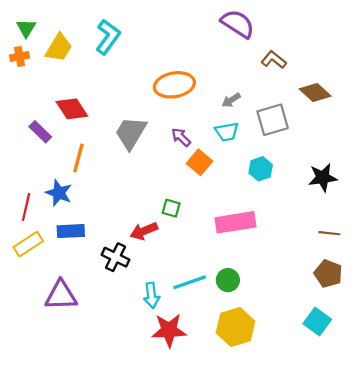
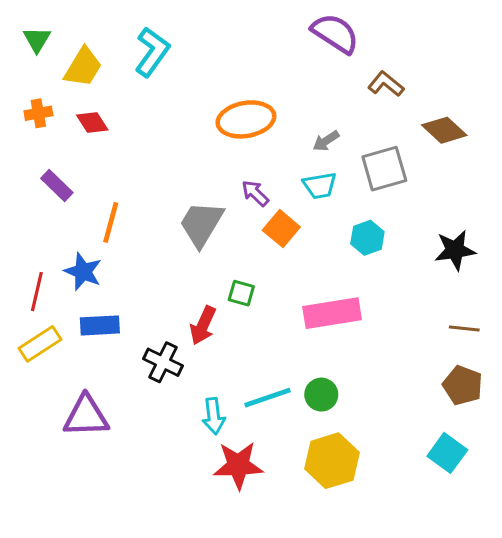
orange cross: (20, 56) -> (38, 113), moved
red diamond: (72, 109) -> (92, 122), moved, size x0.7
gray trapezoid: (131, 133) -> (201, 224), moved
red arrow: (144, 231) -> (203, 325), turned -44

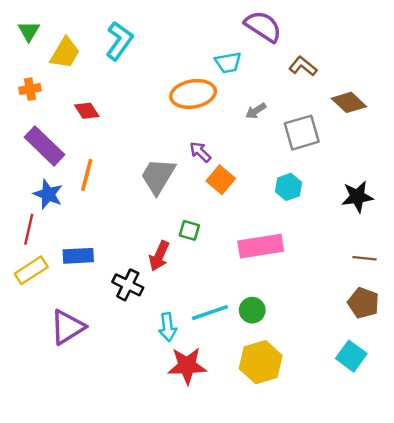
red diamond: (92, 122) -> (87, 111), moved
purple rectangle: (57, 186) -> (44, 146), size x1.6
cyan trapezoid: (320, 186) -> (228, 63), moved
blue star: (83, 272) -> (48, 194), moved
purple triangle: (86, 416) -> (67, 327), turned -30

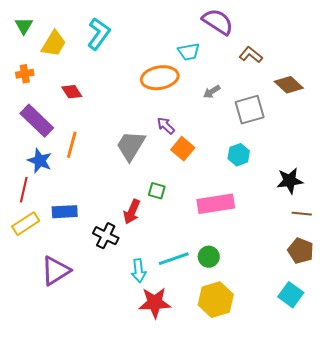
black star: (357, 197) -> (290, 181), moved

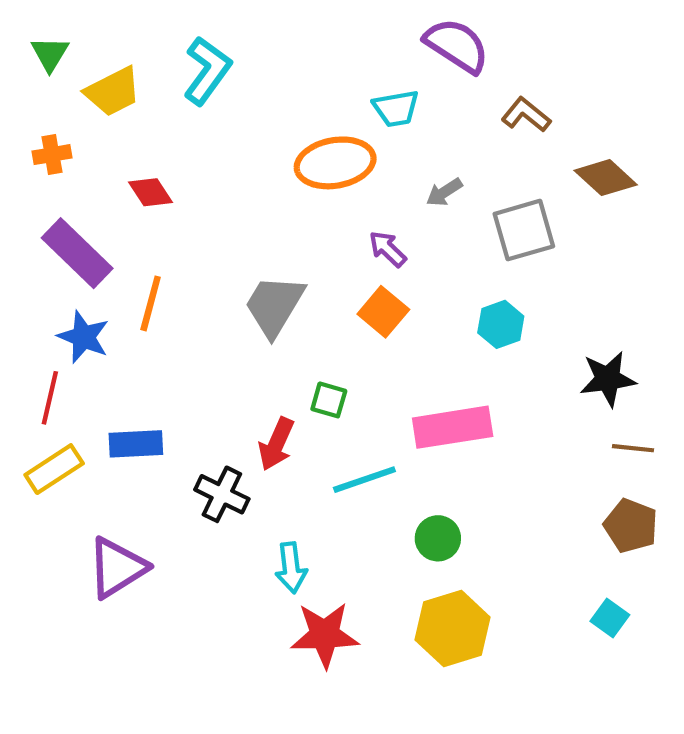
yellow trapezoid: (54, 44) -> (113, 92), turned 32
purple arrow: (166, 126) -> (388, 249), moved
cyan line: (174, 259) -> (364, 480), moved
cyan square: (291, 295) -> (610, 618), size x0.7

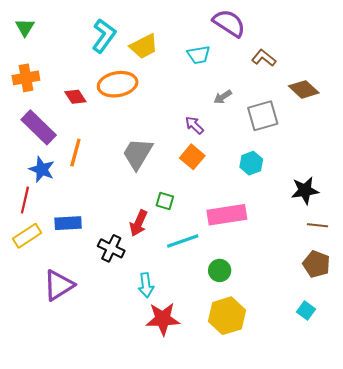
yellow trapezoid: (113, 92) -> (144, 46), moved
orange cross: (52, 155) -> (26, 78), size x1.4
orange ellipse: (335, 163) -> (118, 84), moved

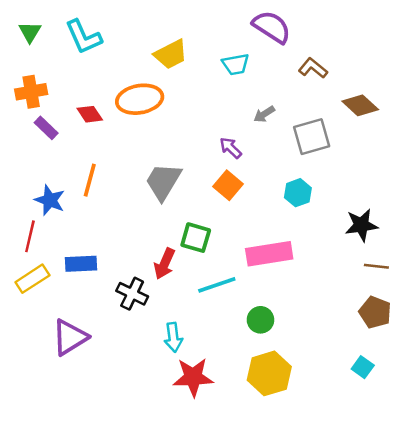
cyan L-shape: (104, 36) -> (83, 37), moved, turned 120
purple rectangle: (39, 127) -> (46, 128), moved, size x0.6
green square: (165, 201) -> (196, 238), size x1.4

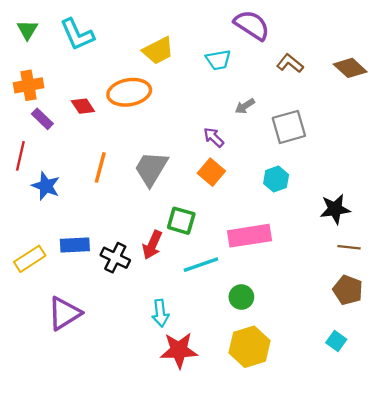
brown diamond: (360, 105) -> (350, 68), moved
orange line: (90, 180) -> (100, 167), moved
red line: (30, 236) -> (20, 156), moved
black cross: (132, 294) -> (115, 258), moved

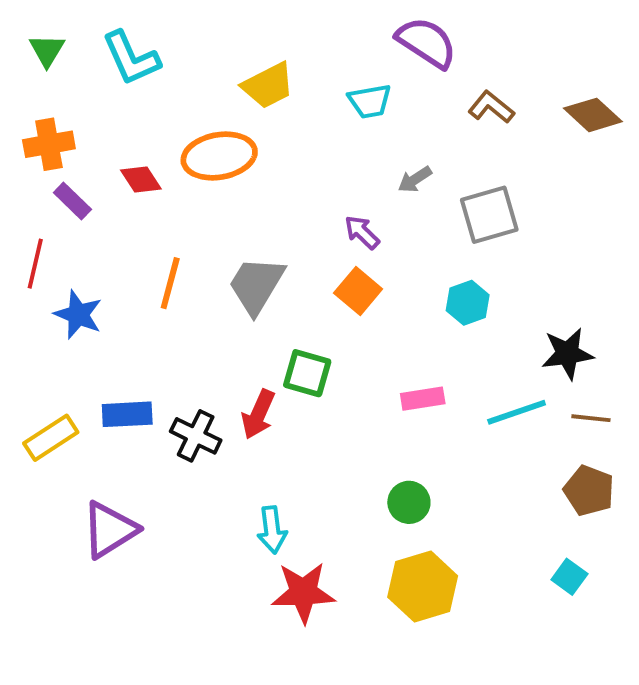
pink rectangle: (249, 236) -> (423, 399), size x0.6
cyan line: (201, 265) -> (517, 412), moved

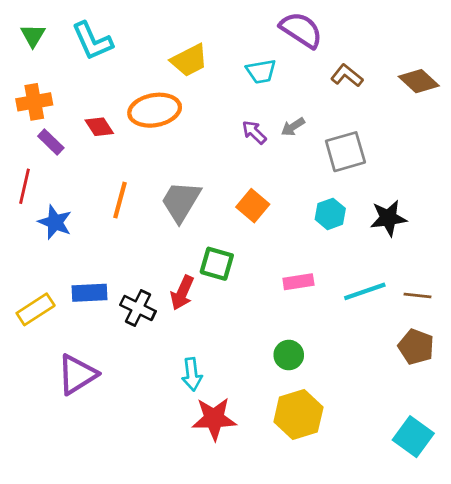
purple arrow: (362, 232) -> (254, 132), moved
black star: (567, 354) -> (388, 218), moved
cyan square: (569, 577) -> (413, 437), moved, size x1.6

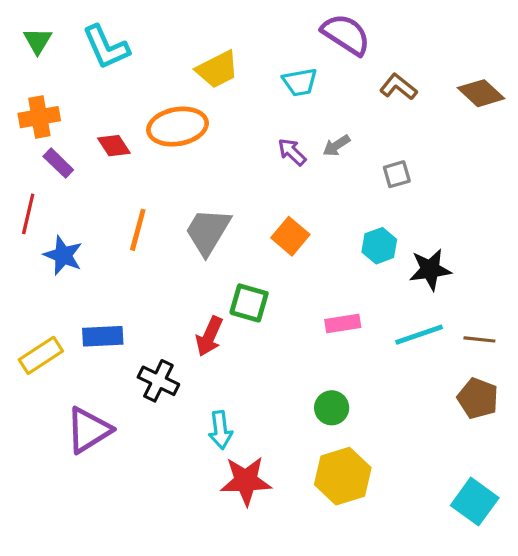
gray square: (345, 152) -> (397, 174), size x0.6
black star: (388, 218) -> (430, 270), moved
black cross: (138, 308) -> (158, 381), moved

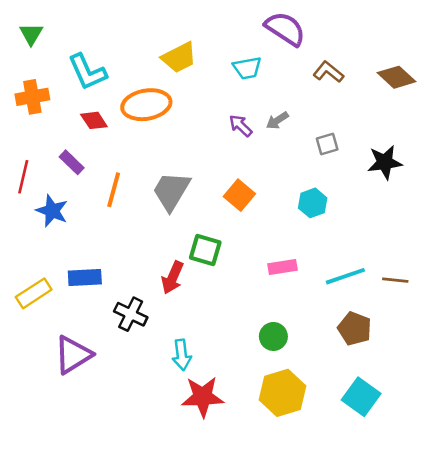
cyan L-shape: (106, 47) -> (87, 72), moved
purple rectangle: (58, 163) -> (72, 162), moved
black star: (430, 270) -> (385, 162), moved
brown pentagon: (478, 398) -> (355, 329), moved
cyan square: (475, 502) -> (361, 397), moved

